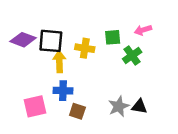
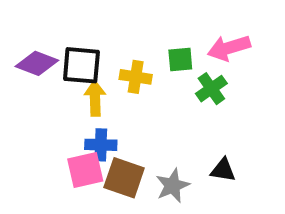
pink arrow: (143, 30) -> (229, 48), size x1.5
pink square: (35, 106) -> (85, 170), moved
gray star: (119, 106) -> (173, 186), moved
brown square: (77, 111) -> (124, 178), size x1.5

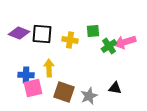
pink arrow: (229, 48) -> (125, 42), moved
yellow arrow: (95, 98) -> (49, 68), moved
blue cross: (101, 145) -> (26, 75), moved
pink square: (85, 170) -> (33, 88), moved

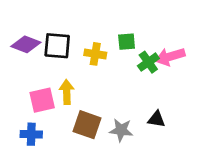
blue cross: (26, 75) -> (31, 134), moved
pink square: (33, 88) -> (42, 100), moved
gray star: (89, 96) -> (121, 130), turned 30

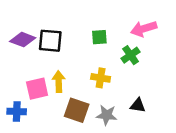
green square: (127, 42) -> (99, 37), moved
yellow cross: (95, 54) -> (101, 78), moved
pink arrow: (170, 57) -> (144, 29), moved
blue cross: (31, 134) -> (17, 111), moved

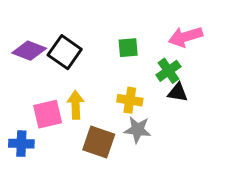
black square: (50, 41) -> (65, 52), turned 30
black triangle: (138, 105) -> (178, 92), moved
gray star: (107, 115) -> (138, 130), moved

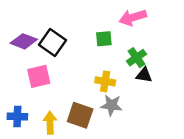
pink arrow: (186, 37) -> (133, 17), moved
yellow arrow: (76, 105) -> (50, 123), moved
pink square: (48, 114) -> (39, 76), moved

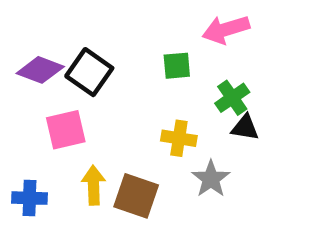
gray star: (111, 105) -> (211, 179), moved, turned 30
yellow arrow: (50, 123) -> (94, 185), moved

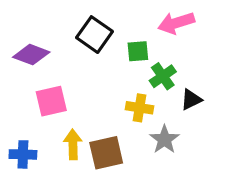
black square: (89, 72) -> (95, 35), moved
green cross: (232, 98) -> (163, 76), moved
black triangle: (245, 128) -> (191, 99), turned -35
brown square: (136, 196) -> (106, 153), turned -32

